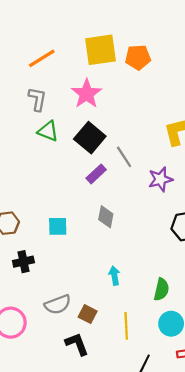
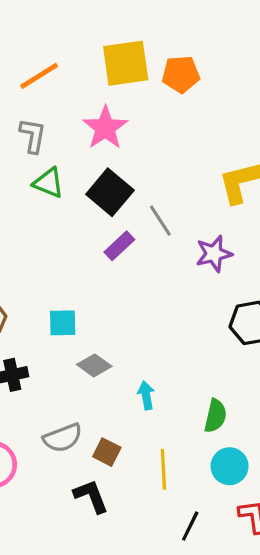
gray diamond: (106, 217) -> (94, 365), moved, turned -65

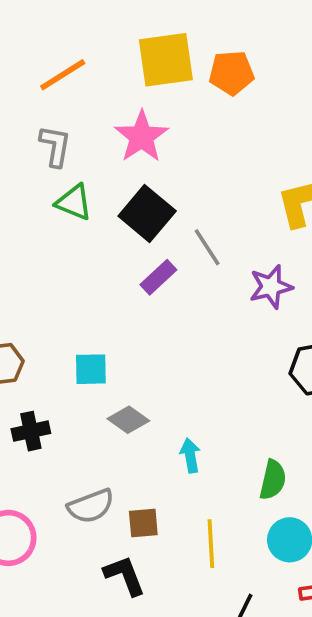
brown square: (107, 452) -> (143, 523), turned -32

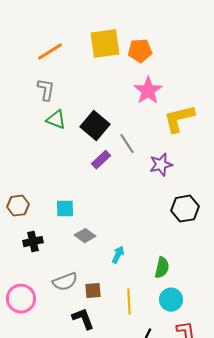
pink star: (141, 137) -> (148, 91), moved
cyan arrow: (190, 455) -> (118, 255), turned 36

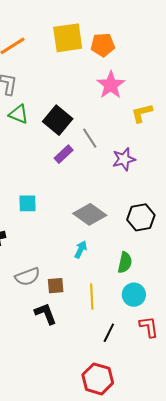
yellow L-shape: (179, 119) -> (142, 113), size x0.7
black hexagon: (185, 209) -> (141, 217), moved
gray diamond: (85, 236) -> (90, 214), moved, size x1.5

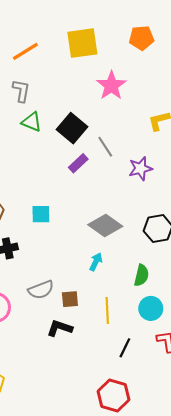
orange pentagon: (103, 45) -> (141, 38), moved
pink star: (111, 85) -> (111, 86), moved
black L-shape: (46, 314) -> (60, 328), turned -50

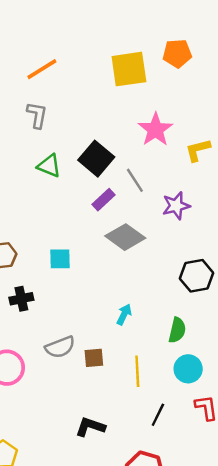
yellow square: (82, 43) -> (129, 69), moved
pink star: (111, 86) -> (155, 130), moved
green triangle: (32, 122) -> (49, 166), moved
gray diamond: (105, 225) -> (125, 237), moved
black L-shape: (60, 328) -> (90, 427), moved

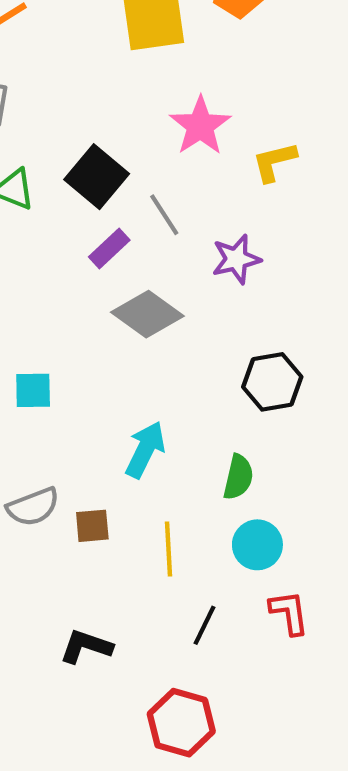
cyan square: (60, 259) -> (33, 390), moved
cyan arrow: (124, 314) -> (145, 450), size x1.5

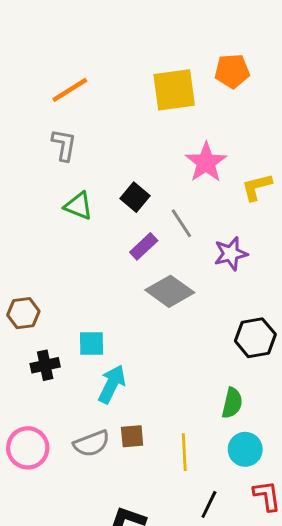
black square: (97, 177) -> (135, 197), size x0.7
cyan arrow: (145, 450) -> (112, 384), moved
gray semicircle: (33, 507) -> (92, 444), moved

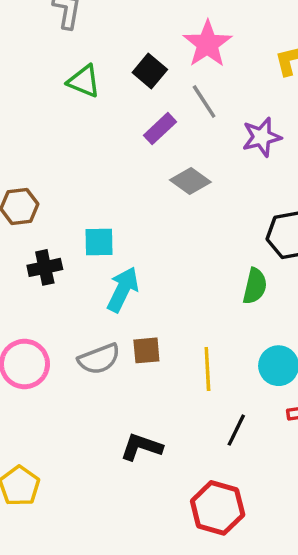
pink star: (206, 162) -> (207, 44), moved
gray diamond: (170, 291) -> (190, 181), size x0.7
green semicircle: (232, 403) -> (255, 286), moved

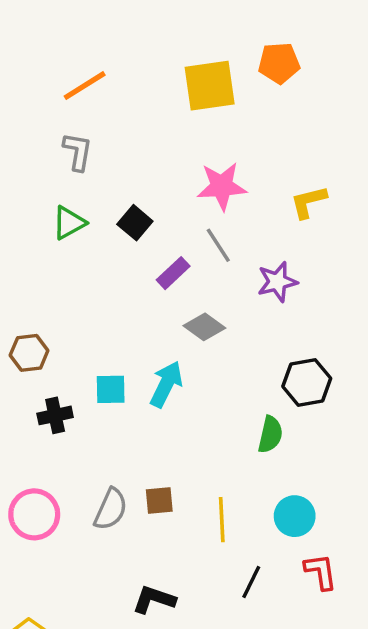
pink star: (207, 44) -> (222, 186), turned 30
black square: (150, 71) -> (135, 223), moved
green triangle: (84, 81) -> (69, 223), moved, turned -51
cyan arrow: (123, 289) -> (166, 384), moved
gray semicircle: (99, 359) -> (111, 509), turned -45

